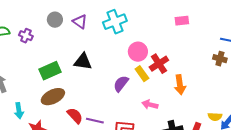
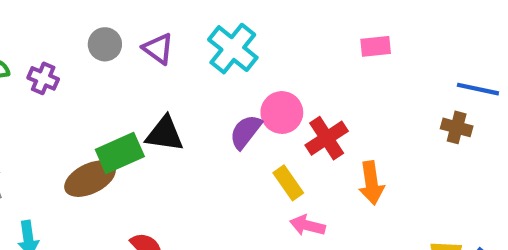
cyan cross: (115, 22) -> (233, 49), turned -30
green rectangle: (50, 71) -> (120, 153), moved
yellow rectangle: (142, 74) -> (288, 183), moved
purple semicircle: (121, 84) -> (246, 132), moved
brown ellipse: (53, 97) -> (90, 179), moved

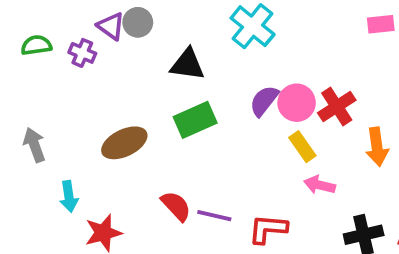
purple triangle: (158, 49) -> (111, 26), moved
pink circle: (282, 113) -> (297, 103), moved
black triangle: (165, 134) -> (188, 64), moved
green rectangle: (120, 153) -> (195, 120), moved

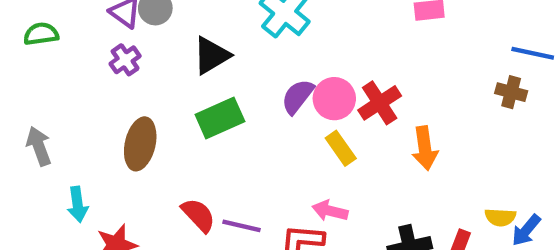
purple cross: (82, 53) -> (125, 60), moved, turned 32
black triangle: (188, 64) -> (211, 55), turned -39
brown ellipse: (124, 143) -> (140, 144), turned -51
pink arrow: (320, 185) -> (330, 211), moved

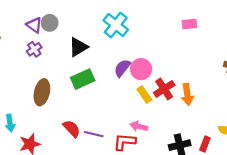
red cross: (380, 103) -> (164, 89), moved

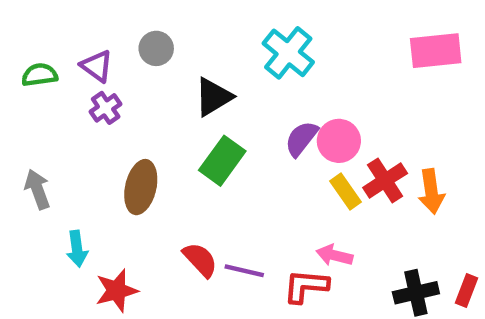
pink rectangle: (190, 24) -> (436, 51), size x1.6
purple triangle: (34, 25) -> (97, 66), moved
purple cross: (34, 49) -> (106, 108), moved
green rectangle: (83, 79) -> (222, 161), turned -30

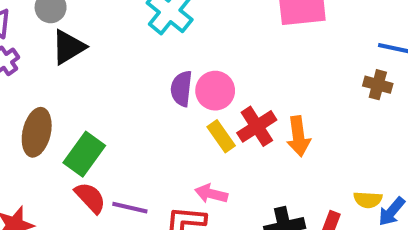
black triangle: (213, 97) -> (68, 47), moved
purple semicircle: (301, 139) -> (181, 89), turned -32
green rectangle: (222, 161) -> (84, 154), moved

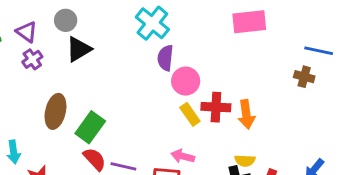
purple semicircle: (181, 89) -> (165, 58), moved
red cross: (257, 126) -> (216, 107), turned 36
yellow semicircle: (368, 200) -> (245, 161), moved

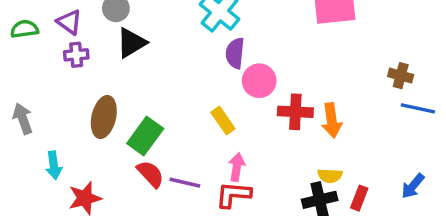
blue line: (319, 51) -> (418, 108), moved
purple cross: (32, 59) -> (76, 55), turned 30
yellow rectangle: (190, 114) -> (223, 120), moved
pink arrow: (183, 156) -> (237, 167), moved, turned 85

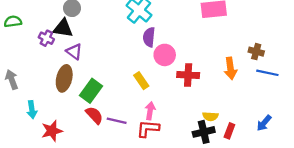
purple triangle: (69, 22) -> (74, 52), moved
black triangle: (131, 43) -> (63, 28), moved, turned 40
purple cross: (76, 55) -> (46, 38), turned 32
orange arrow: (332, 120) -> (231, 68), moved

